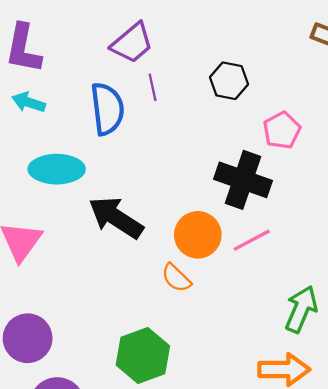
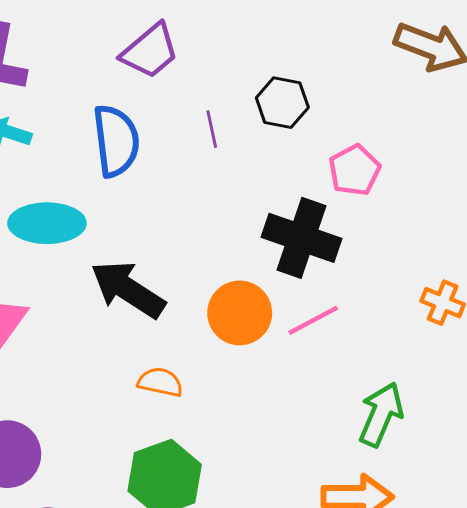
purple line: (153, 87) -> (212, 129), moved
orange semicircle: (176, 278) -> (160, 382), moved, turned 148

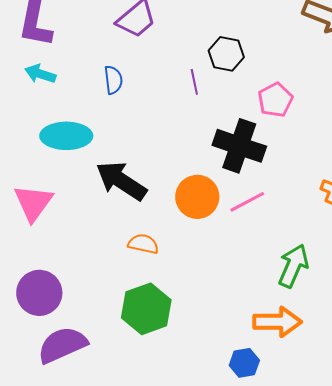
purple line: (212, 129) -> (194, 82), moved
blue semicircle: (116, 141) -> (113, 80), size x0.6

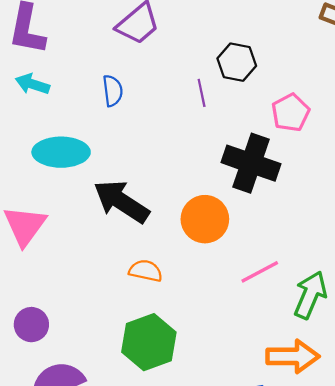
pink line: (247, 202) -> (260, 272), moved
purple circle: (39, 293) -> (31, 325), size x0.7

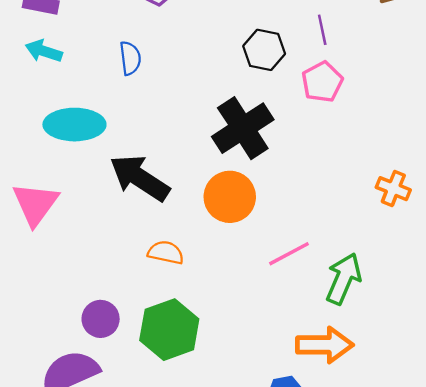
black hexagon: (237, 62) -> (264, 50), moved
purple line: (202, 93) -> (322, 30), moved
black cross: (251, 163) -> (243, 128), moved, turned 38
purple circle: (31, 325) -> (101, 319), moved

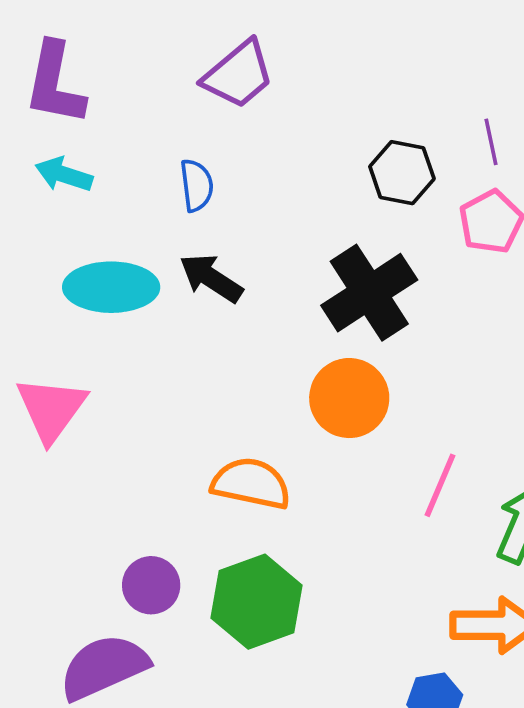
black arrow: (140, 178) -> (211, 278), moved, size x0.7
orange semicircle: (166, 253) -> (251, 483), size x1.4
pink line: (289, 254) -> (440, 485), turned -39

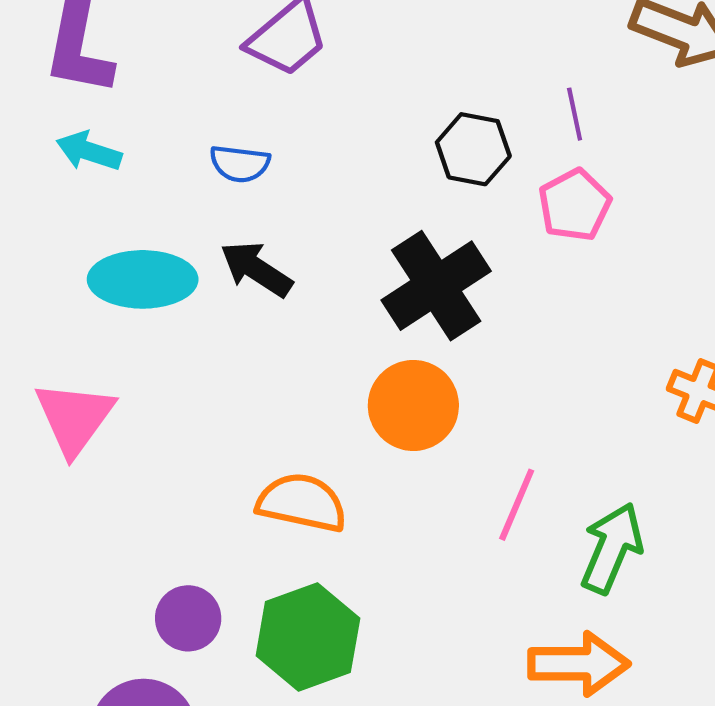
blue semicircle: (197, 185) -> (240, 164), turned 104

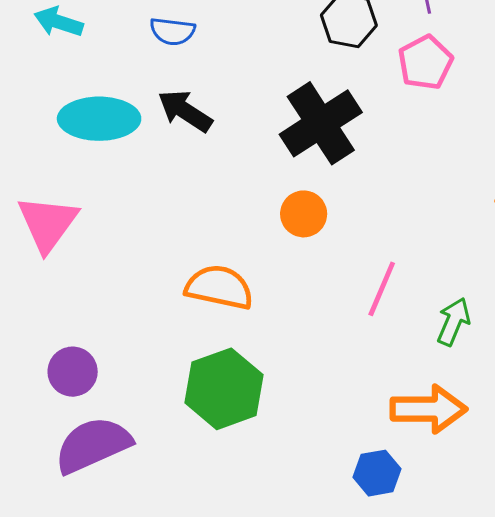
orange circle: (413, 405) -> (304, 214), size x0.7
green arrow: (612, 548) -> (453, 322), size x0.7
purple circle: (188, 618) -> (73, 372), moved

